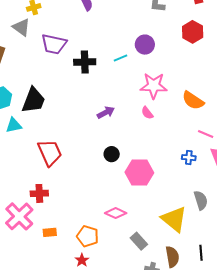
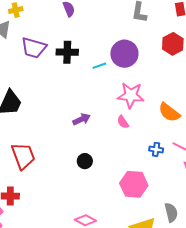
purple circle: (145, 45) -> (124, 54), size x1.4
black cross: (85, 62) -> (67, 52), moved
blue cross: (189, 158) -> (156, 149), moved
pink hexagon: (139, 172) -> (134, 184), moved

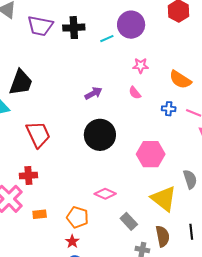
pink star: (131, 95) -> (141, 66), size x0.6
blue cross: (156, 149) -> (169, 109), moved
black circle: (85, 161) -> (100, 135), size x2.0

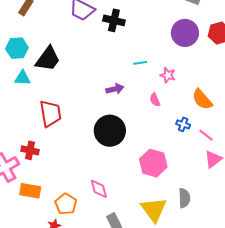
purple circle: (131, 25) -> (185, 33), moved
cyan line: (107, 39) -> (140, 63), moved
pink diamond: (105, 194) -> (99, 189), turned 35
orange rectangle: (40, 214) -> (30, 191), size x1.5

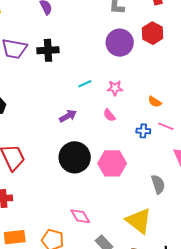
orange semicircle: (202, 99) -> (155, 102), size x0.6
pink line: (206, 135) -> (166, 126), moved
pink hexagon: (153, 163) -> (112, 163), moved
gray semicircle: (184, 198) -> (158, 184), moved

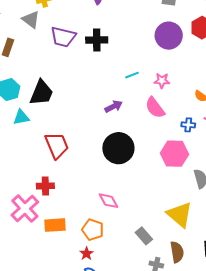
pink semicircle: (109, 115) -> (155, 108), size x1.6
pink hexagon: (112, 163) -> (174, 154), moved
pink diamond: (80, 216) -> (109, 201), moved

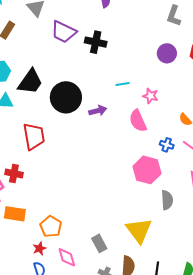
purple circle: (169, 36) -> (167, 53), size x0.7
black circle: (118, 148) -> (66, 97), moved
pink diamond: (109, 201) -> (67, 257), moved

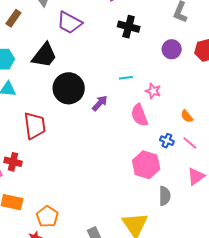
black cross: (96, 42) -> (129, 27), moved
black trapezoid: (30, 82) -> (44, 55), moved
purple arrow: (98, 111) -> (100, 103), turned -36

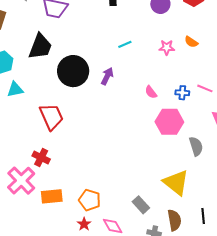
pink star: (153, 91) -> (167, 47), moved
pink semicircle: (139, 115) -> (151, 92), moved, size x0.6
orange semicircle: (187, 116) -> (191, 42), moved
red cross: (13, 162) -> (41, 158), turned 30

